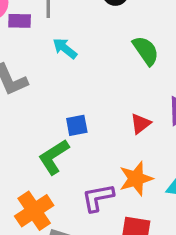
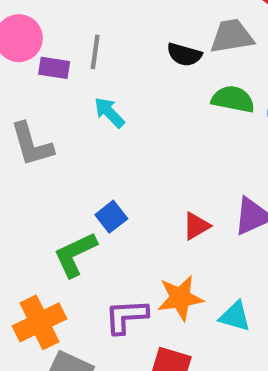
green semicircle: (146, 51) -> (233, 99), moved, turned -52
blue square: (77, 125) -> (111, 217), turned -35

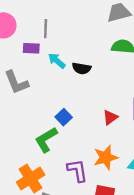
black semicircle: (184, 55) -> (82, 68), moved
purple rectangle: (54, 68) -> (31, 48), moved
purple L-shape: (126, 316) -> (77, 170), turned 90

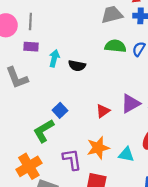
gray line: (46, 29) -> (30, 21), moved
cyan arrow: (57, 61) -> (54, 58), turned 63

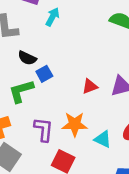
black semicircle: (77, 66) -> (27, 58), moved

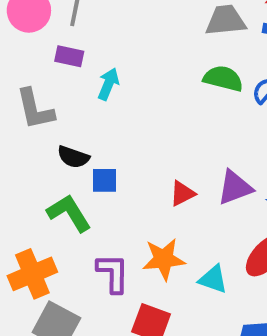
blue square: (44, 74) -> (105, 180), turned 35
green L-shape: (21, 91) -> (69, 213), turned 80

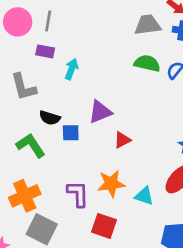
purple triangle: (235, 188) -> (100, 112), moved
green L-shape: (69, 213) -> (31, 145), moved

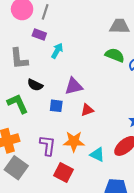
blue square: (71, 133) -> (56, 106), moved

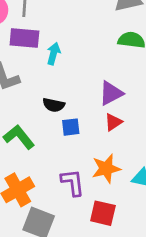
purple rectangle: (39, 34) -> (24, 38), size x1.5
black semicircle: (35, 85) -> (54, 105), moved
purple triangle: (74, 86) -> (111, 93), moved

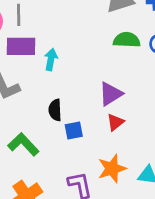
black semicircle: (54, 105) -> (55, 110), turned 80

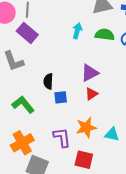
purple rectangle: (21, 46) -> (27, 33), turned 35
cyan arrow: (51, 59) -> (77, 31), moved

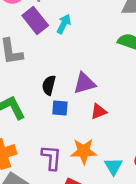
cyan arrow: (77, 31) -> (64, 24), moved
purple triangle: (90, 73) -> (84, 83), moved
cyan triangle: (112, 134) -> (113, 166), turned 35

